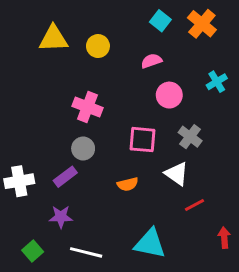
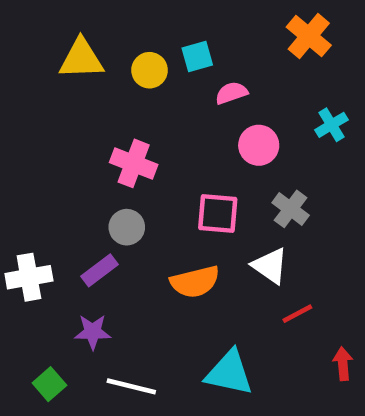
cyan square: (160, 21) -> (197, 57), moved, turned 36
orange semicircle: (128, 184) -> (195, 282), size x1.5

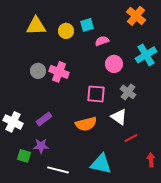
cyan cross: (331, 125) -> (146, 55), size x1.5
gray circle: (127, 227) -> (38, 71), moved
white cross: (29, 277) -> (13, 122), turned 36
green square: (49, 384) -> (24, 156), moved, turned -32

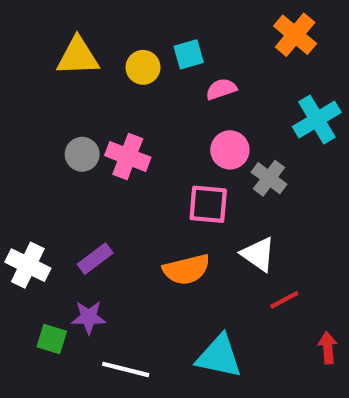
pink circle: (114, 64) -> (230, 150), moved
gray cross: (128, 92) -> (269, 178), moved

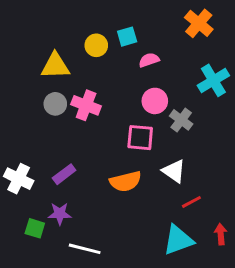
yellow triangle: (78, 57) -> (55, 66), moved
cyan triangle: (219, 356) -> (178, 240), moved, turned -32

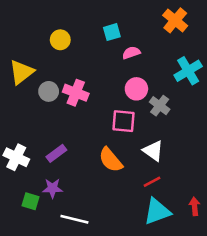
yellow circle: (96, 45) -> (60, 40), moved
yellow triangle: (55, 66) -> (22, 72), moved, turned -36
orange semicircle: (126, 181) -> (111, 160), turned 64
red line: (191, 202) -> (152, 182), moved

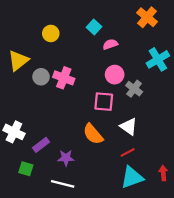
cyan square: (112, 32) -> (94, 27), turned -32
purple rectangle: (56, 153) -> (41, 145), moved
purple star: (52, 188) -> (66, 158), moved

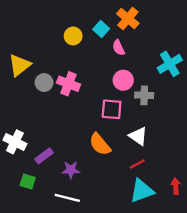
orange cross: (147, 17) -> (128, 19), moved
yellow circle: (51, 33) -> (73, 36), moved
pink semicircle: (110, 44) -> (119, 48), turned -96
gray cross: (134, 89) -> (144, 95), turned -35

